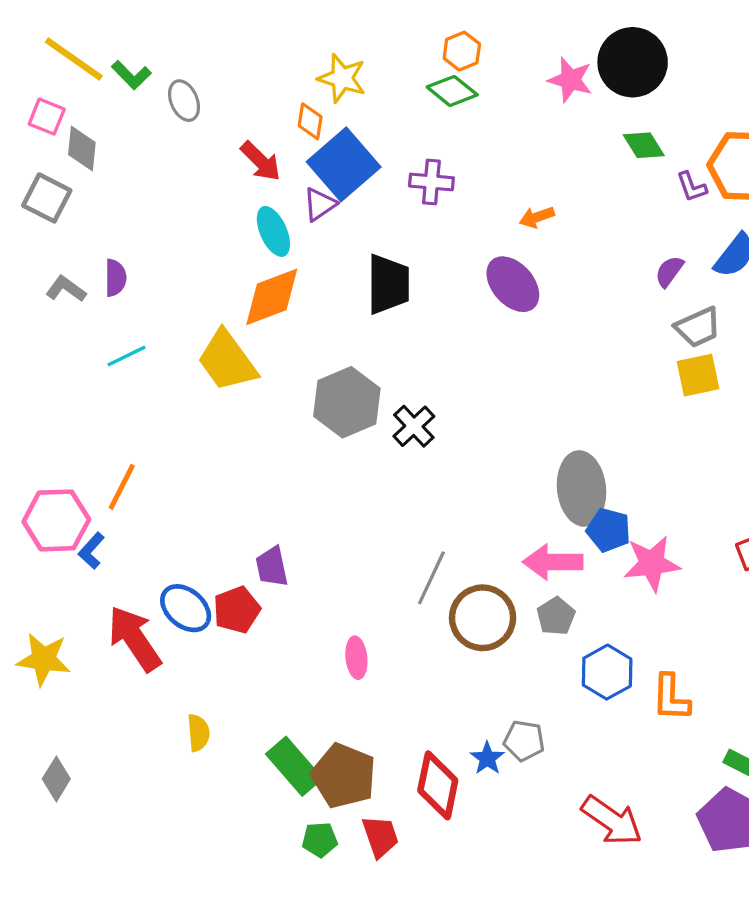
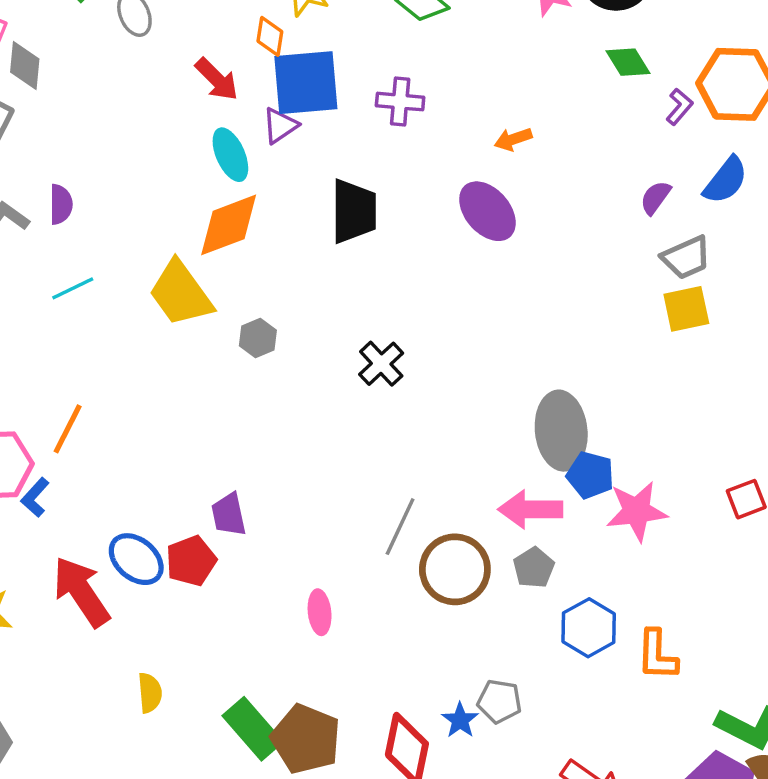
blue square: (344, 164) -> (306, 83), turned 36
purple L-shape: (692, 187) -> (679, 107), turned -120
gray hexagon: (347, 402) -> (258, 338), moved, size x0.5

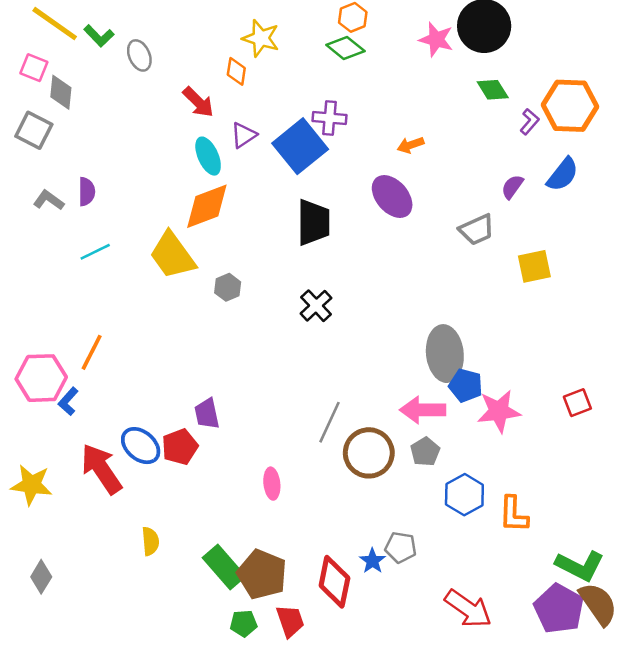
blue square: (306, 83) -> (300, 146), moved, turned -34
black trapezoid: (354, 211) -> (314, 222), moved
gray trapezoid: (686, 257) -> (477, 230), moved

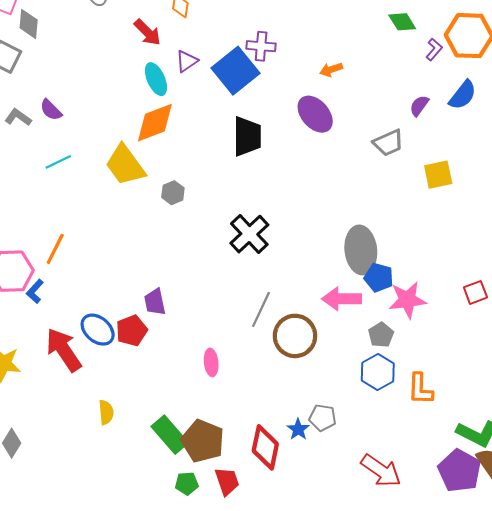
purple semicircle: (87, 192) -> (51, 110), turned 135
black cross: (316, 306) -> (249, 234), moved, size x1.4
gray pentagon: (425, 452) -> (381, 335), moved

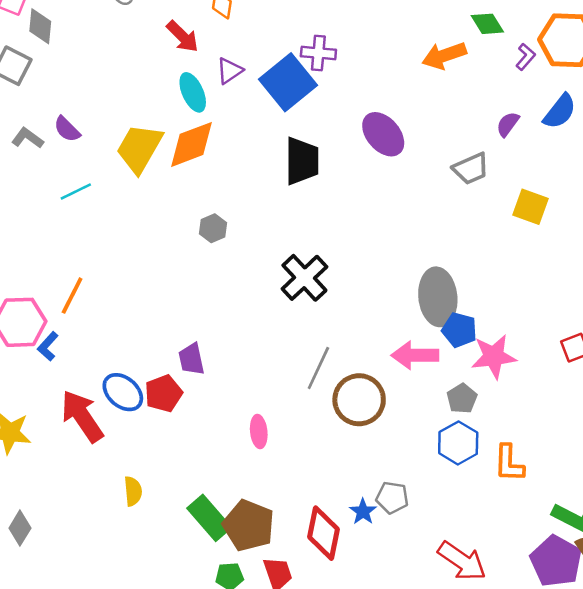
orange arrow: (331, 70) -> (444, 56), moved, size x1.6
yellow trapezoid: (125, 165) -> (139, 148), moved, turned 66
yellow square: (438, 175) -> (531, 207), turned 32

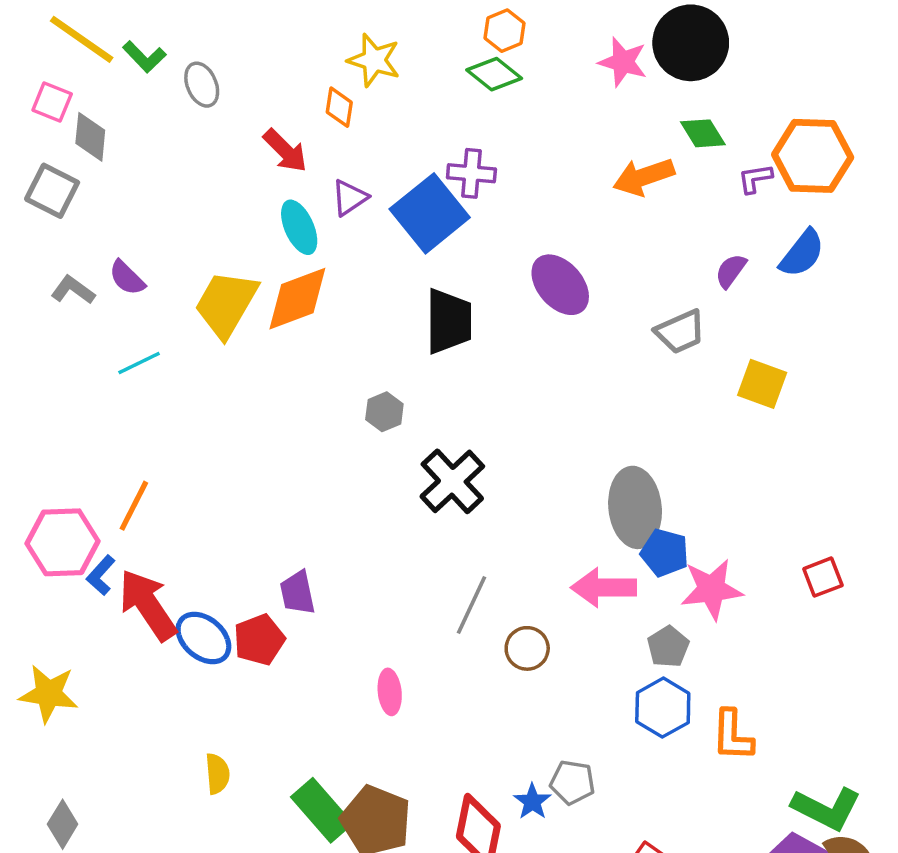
purple L-shape: (525, 57) -> (755, 179), turned -140
gray hexagon: (213, 228) -> (384, 412), moved
brown circle: (359, 400) -> (527, 648), size x0.6
red arrow: (82, 416) -> (148, 605), moved

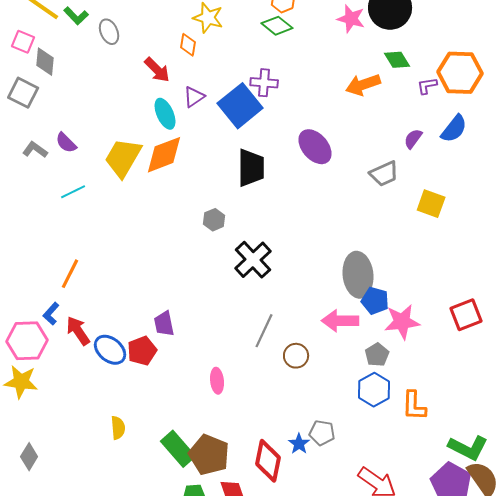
pink hexagon: (63, 542) -> (27, 341), moved
red square: (823, 577) -> (466, 315), size x1.4
red arrow: (148, 605) -> (78, 331), size x0.7

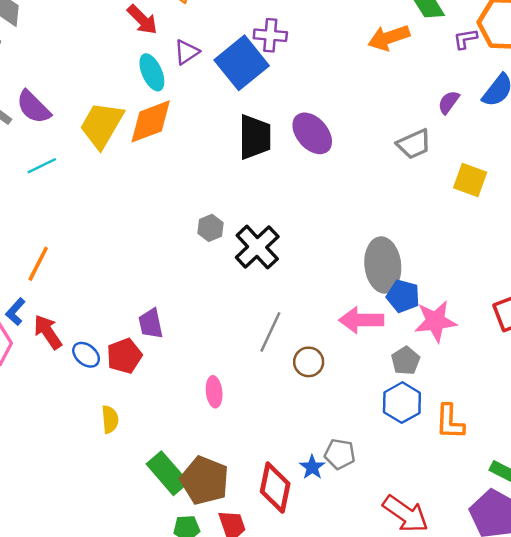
purple semicircle: (66, 143) -> (33, 107), size x1.4
purple ellipse: (315, 147) -> (312, 133), moved
gray hexagon: (214, 220) -> (210, 228), moved
blue ellipse: (110, 350) -> (86, 355), size x0.7
yellow semicircle: (118, 428) -> (110, 419), moved

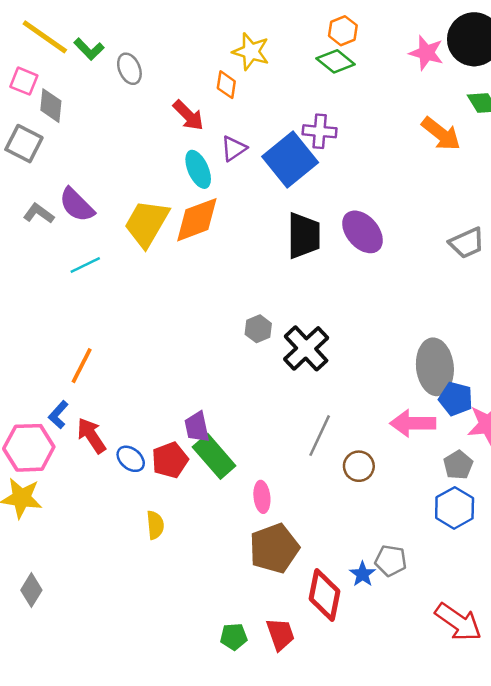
orange arrow: (389, 38) -> (441, 134), turned -123
green rectangle: (167, 473) -> (214, 456), moved
brown pentagon: (205, 480) -> (274, 548), moved, turned 30

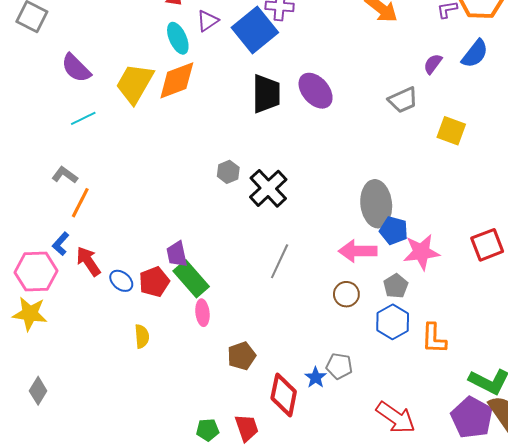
gray L-shape: (39, 213) -> (65, 175), moved
brown circle: (359, 466) -> (346, 294), moved
pink ellipse: (262, 497) -> (202, 313), moved
brown pentagon: (274, 548) -> (242, 356), size x0.7

